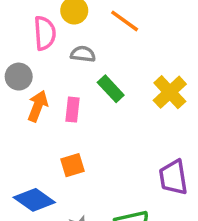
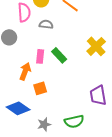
green rectangle: (111, 89) -> (59, 55), moved
orange arrow: (38, 106) -> (25, 71), moved

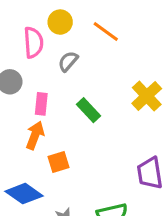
gray semicircle: (46, 24) -> (68, 61), turned -56
pink rectangle: (40, 56) -> (41, 104), moved

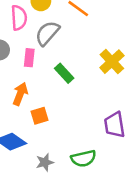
gray semicircle: (68, 61) -> (47, 33), size x1.5
pink rectangle: (41, 104) -> (29, 58), moved

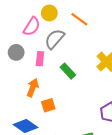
pink semicircle: (19, 18) -> (32, 26), turned 36

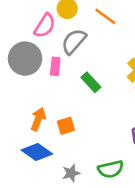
gray circle: (16, 52) -> (25, 59), size x1.6
orange arrow: (33, 88) -> (38, 119), moved

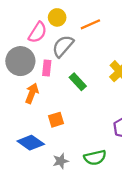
orange line: (105, 16) -> (90, 24), turned -60
orange arrow: (38, 119) -> (32, 93), moved

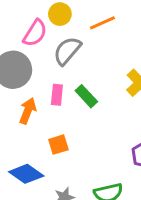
pink rectangle: (47, 68) -> (57, 95), moved

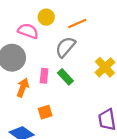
pink semicircle: (35, 33) -> (28, 31), turned -102
gray semicircle: (67, 51) -> (65, 47), moved

